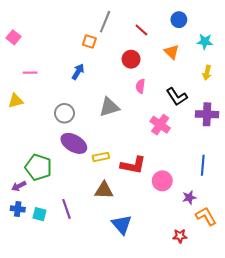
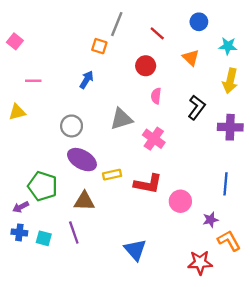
yellow arrow: (207, 73) -> (230, 81), size x1.5
black L-shape: (177, 97) -> (197, 107), turned -110
pink cross: (160, 125) -> (154, 139), moved
brown triangle: (104, 190) -> (84, 201), moved
red star: (180, 236) -> (200, 263), size x1.5

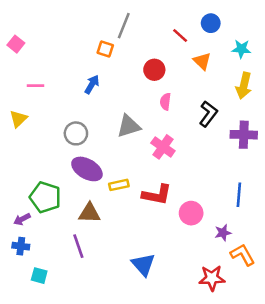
red line: (157, 33) -> (180, 35), moved
yellow triangle: (17, 112) -> (18, 119), turned -30
cyan square: (44, 238) -> (39, 276), moved

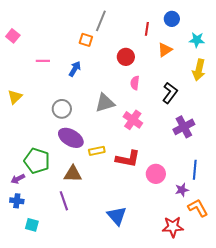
red line: (180, 35) -> (147, 29), turned 56
orange triangle: (202, 61) -> (165, 50), turned 42
pink line: (36, 86) -> (43, 61), moved
purple cross: (244, 135) -> (184, 127), moved, turned -30
blue line: (239, 195) -> (195, 170), moved

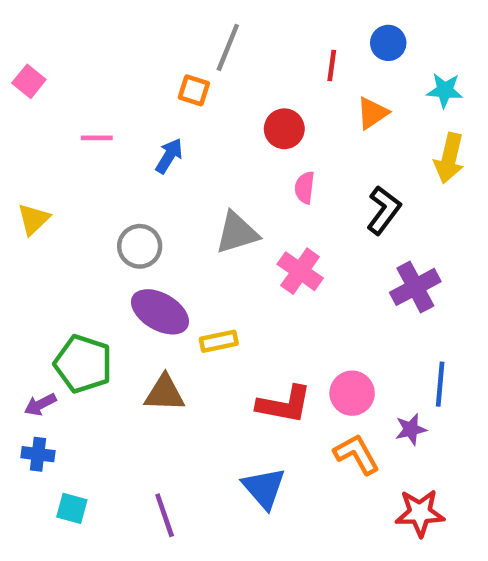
red L-shape: (128, 159) -> (284, 404), moved
purple line: (64, 201) -> (165, 515), moved
orange L-shape: (198, 208) -> (357, 454), moved
red star: (173, 227) -> (420, 513), moved

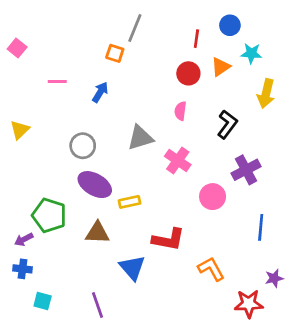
cyan star: (445, 90) -> (251, 53), moved
red circle: (284, 129) -> (188, 73), moved
pink circle: (352, 393) -> (213, 197), moved
purple star: (411, 429) -> (274, 278), moved
blue triangle: (264, 488) -> (132, 268), moved

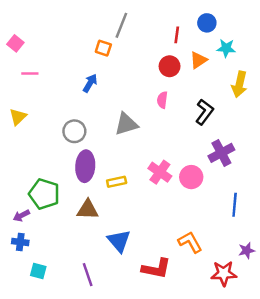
pink line: (57, 81) -> (30, 73), moved
pink cross: (178, 160) -> (160, 172), moved
purple ellipse: (95, 185) -> (85, 166), turned 64
red L-shape: (168, 239) -> (156, 269), moved

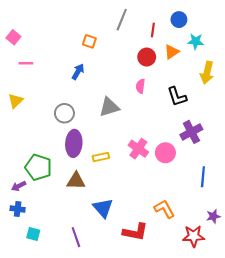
gray line: (121, 25) -> (122, 20), moved
black L-shape: (204, 112) -> (177, 97), turned 125

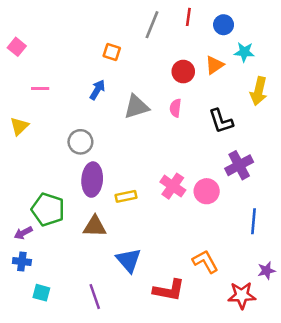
red line: (153, 30) -> (188, 17), moved
pink line: (26, 63) -> (40, 88), moved
gray triangle: (109, 107) -> (136, 107), moved

